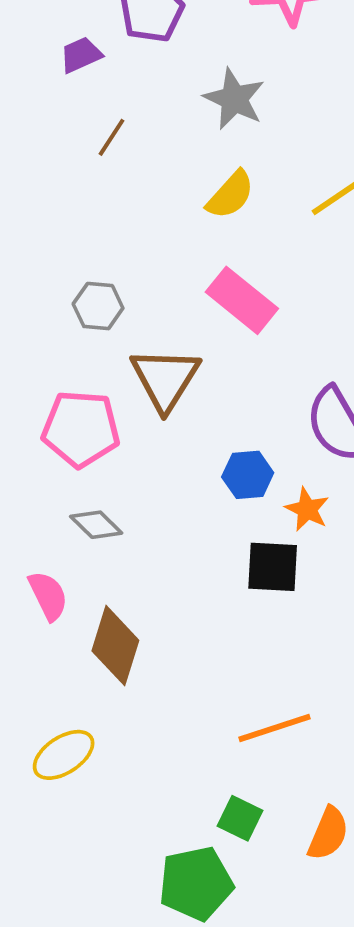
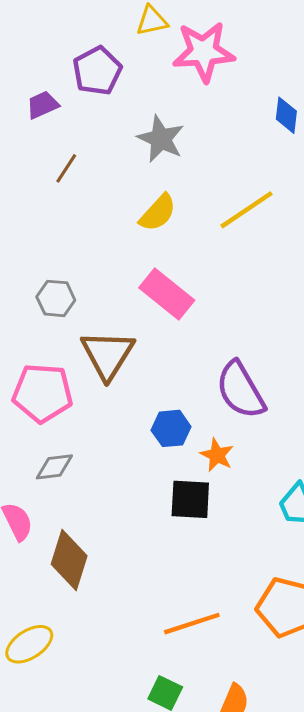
gray diamond: (96, 525) -> (54, 467), turned -51

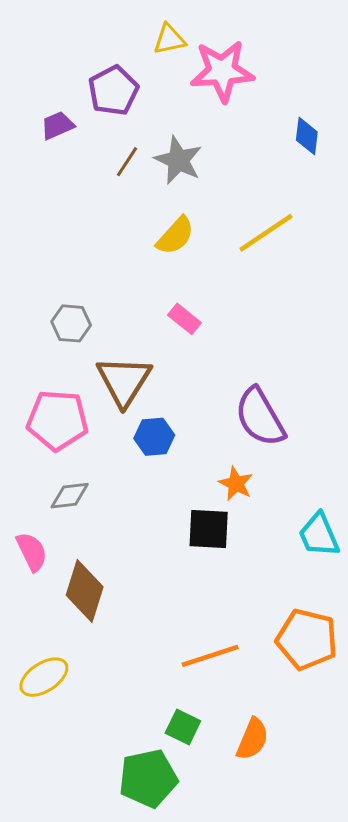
brown line: (66, 168) -> (127, 162), moved
pink rectangle: (167, 294) -> (184, 319), size x0.6
blue hexagon: (171, 428) -> (154, 437), moved

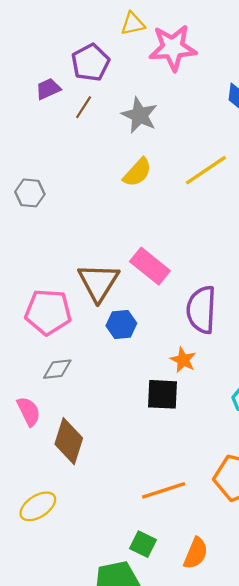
brown line: (127, 162) -> (84, 107), moved
pink rectangle: (184, 319) -> (150, 266), moved, size x1.6
gray hexagon: (71, 323) -> (30, 193), moved
purple semicircle: (260, 417) -> (201, 310), turned 33

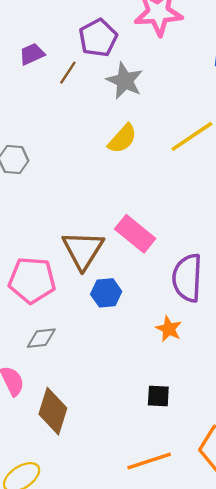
purple pentagon: (90, 63) -> (98, 38), moved
black square: (162, 394) -> (158, 396), moved, size x0.7

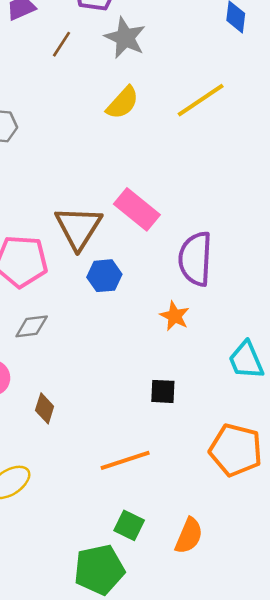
brown line: (68, 73) -> (61, 44), moved
brown diamond: (53, 411) -> (45, 408), size x0.6
orange line: (149, 461) -> (125, 460), moved

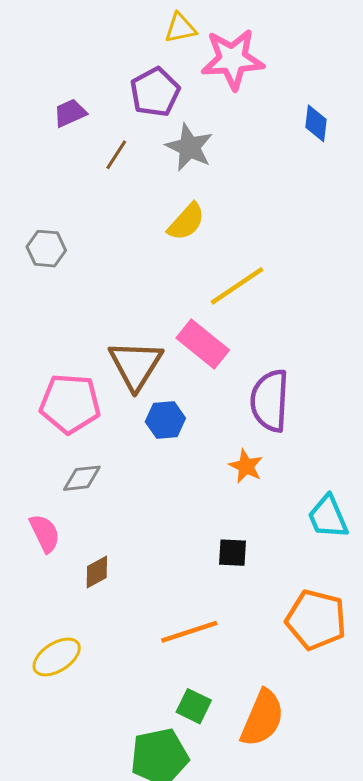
yellow line: (201, 100) -> (237, 286), moved
brown diamond: (45, 408) -> (97, 572), turned 44
orange semicircle: (189, 536) -> (262, 718), size x1.4

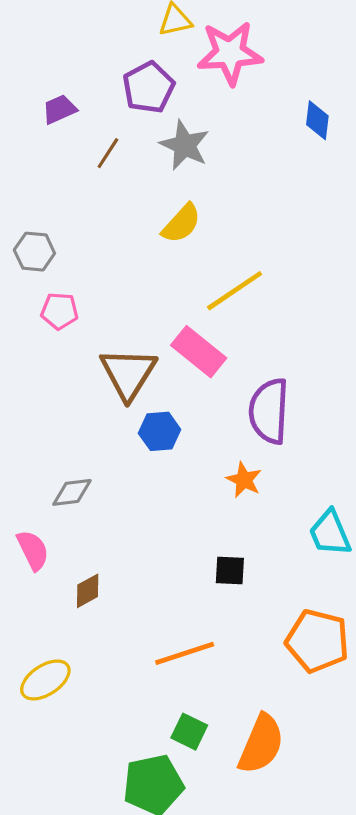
pink pentagon: (70, 404) -> (59, 311), moved, size x0.6

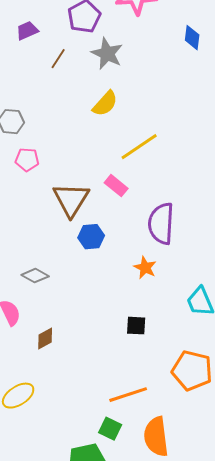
pink rectangle: (199, 352) -> (116, 186), size x0.7
gray diamond: (72, 492) -> (35, 276), turned 36
orange line: (185, 653) -> (128, 395), moved
orange semicircle: (261, 744) -> (156, 437), turned 150

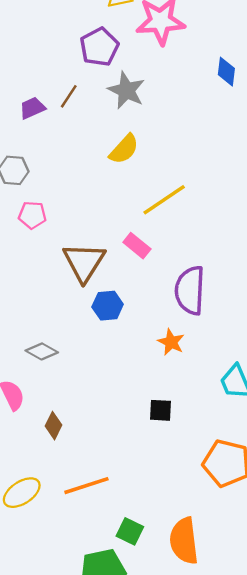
purple trapezoid: (27, 31) -> (32, 108), moved
brown diamond: (45, 339) -> (53, 426), turned -35
orange line: (128, 395) -> (86, 486), moved

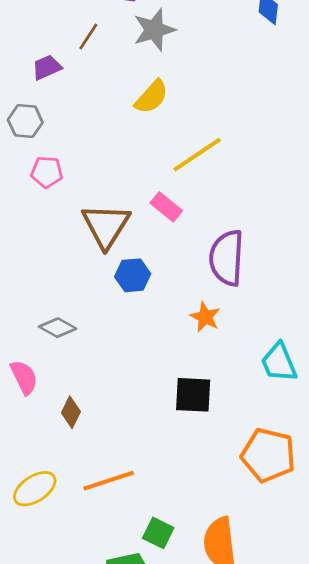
gray star: (126, 90) -> (154, 30), turned 30
purple trapezoid: (32, 108) -> (47, 67), moved
black square: (161, 410) -> (193, 395), size x1.4

